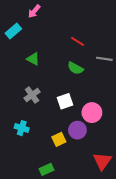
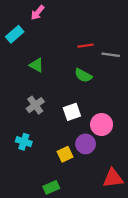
red line: (77, 41) -> (86, 46), turned -40
gray line: (104, 59) -> (111, 55), moved
red triangle: (102, 161) -> (113, 178), turned 48

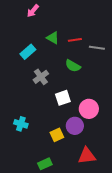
cyan rectangle: (15, 34) -> (28, 52), moved
green triangle: (36, 65) -> (53, 38), moved
gray cross: (35, 105) -> (41, 77), moved
red triangle: (113, 178) -> (87, 156), moved

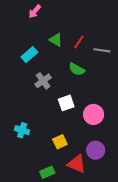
red line: (75, 40) -> (79, 42), turned -48
purple circle: (75, 126) -> (96, 150), moved
red triangle: (87, 156) -> (77, 164), moved, turned 30

